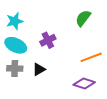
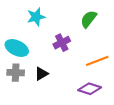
cyan star: (15, 21) -> (36, 17), moved
purple cross: (48, 40) -> (62, 43), moved

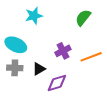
purple cross: (62, 43) -> (63, 51), moved
purple diamond: (90, 89) -> (57, 83), moved, turned -35

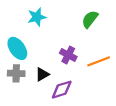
cyan ellipse: (16, 45) -> (17, 48), turned 30
purple cross: (63, 51) -> (68, 55), turned -35

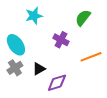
purple cross: (68, 55) -> (61, 40), moved
gray cross: (16, 73) -> (15, 68), turned -35

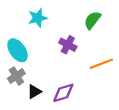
black triangle: (39, 69) -> (34, 92), moved

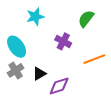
black triangle: (34, 92) -> (39, 74), moved

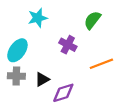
cyan ellipse: (17, 47) -> (17, 50), turned 70
gray cross: (16, 70) -> (16, 76), turned 35

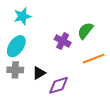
cyan star: (38, 18) -> (22, 16), moved
green semicircle: (92, 20) -> (85, 31), moved

